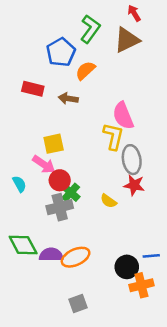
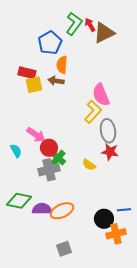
red arrow: (134, 13) -> (90, 25), moved
orange semicircle: (85, 70) -> (62, 65), moved, turned -42
yellow L-shape: (113, 136) -> (93, 112), turned 30
yellow square: (54, 144) -> (34, 85), moved
green diamond: (23, 245) -> (19, 201), turned -50

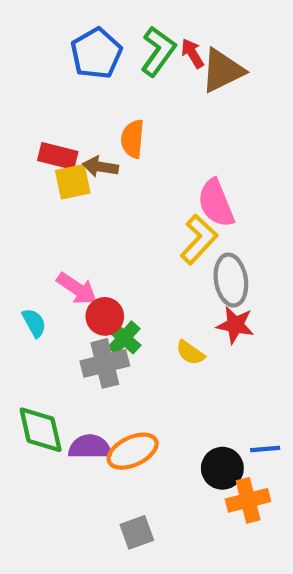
blue pentagon: (50, 43) -> (96, 53), moved
brown arrow: (56, 81) -> (100, 167), moved
green diamond: (19, 201) -> (41, 430), turned 65

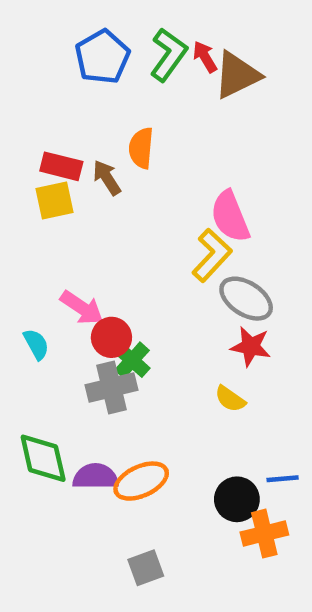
brown arrow: (100, 167) -> (107, 178), turned 48
yellow square: (73, 182) -> (54, 201), moved
gray ellipse: (231, 280) -> (246, 299), turned -48
yellow semicircle: (190, 353) -> (230, 399), moved

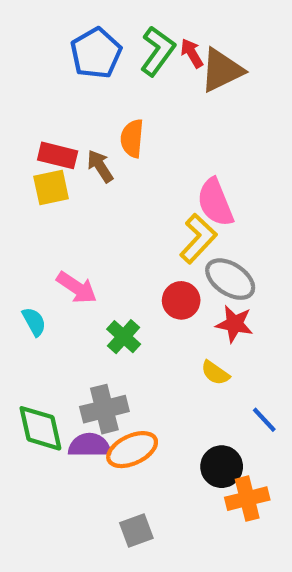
red circle: (111, 337) -> (181, 300), moved
gray cross: (111, 388) -> (104, 409), moved
blue line: (283, 479) -> (264, 420), moved, turned 52

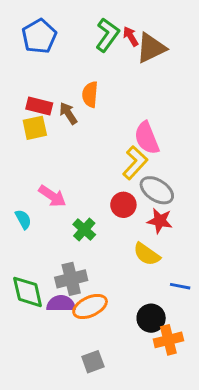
blue pentagon: (96, 53) -> (39, 36), moved
yellow semicircle: (215, 373) -> (147, 254), size x1.4
blue line: (264, 420) -> (180, 286), turned -36

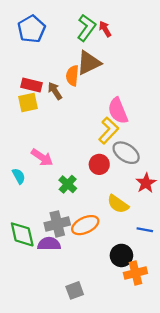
brown triangle: (151, 48) -> (89, 63), moved
red star: (160, 221) -> (146, 183), moved, turned 30
orange ellipse: (90, 306) -> (85, 225), moved

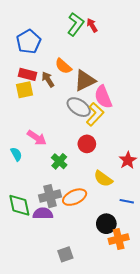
blue pentagon: (32, 29) -> (29, 42), moved
brown triangle: (89, 63) -> (85, 80), moved
orange semicircle: (72, 76) -> (63, 66), turned -54
gray ellipse: (126, 153) -> (79, 107), moved

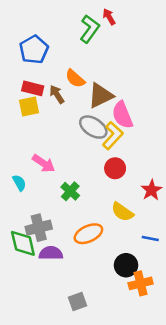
red arrow: (92, 25) -> (109, 17), moved
red circle: (87, 144) -> (115, 168), moved
gray cross: (50, 196) -> (39, 228), moved

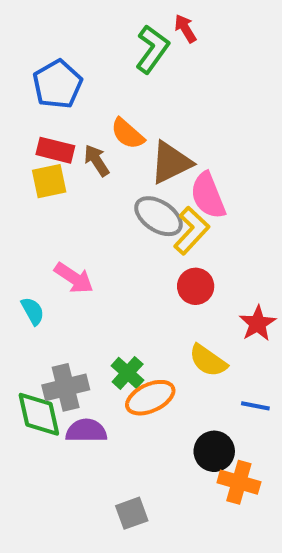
green cross: (70, 191) -> (128, 373), moved
orange cross: (141, 283) -> (239, 482), turned 30

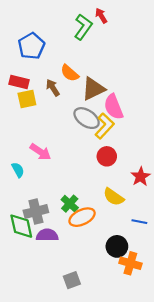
red rectangle: (55, 150) -> (19, 82), moved

